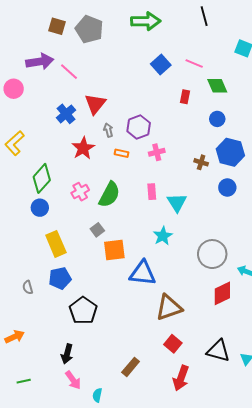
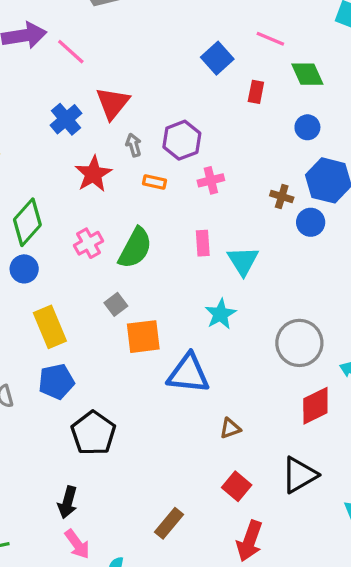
blue square: (161, 65) -> (217, 58), moved
blue circle: (227, 188) -> (311, 222), moved
brown triangle: (169, 307) -> (230, 428), size x0.5
black triangle: (218, 351) -> (299, 475), moved, turned -45

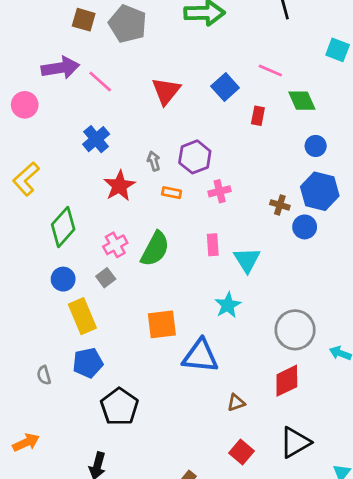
red triangle: (113, 103) -> (166, 91), moved
blue circle: (307, 127) -> (316, 146), moved
blue circle: (24, 269) -> (63, 279), moved
gray square: (116, 304) -> (106, 278), moved
red diamond: (315, 406) -> (287, 381), moved

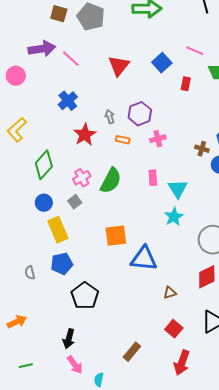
cyan star: (228, 305) -> (174, 217), moved

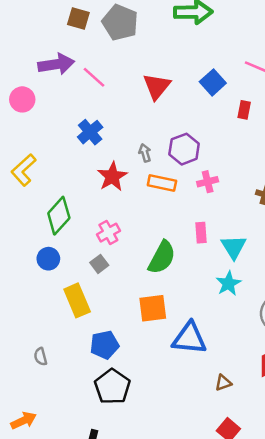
orange rectangle: (123, 140) -> (162, 183), size x1.5
green semicircle: (111, 181) -> (162, 257), moved
blue circle: (44, 203) -> (48, 259), moved
blue pentagon: (62, 264) -> (104, 345), moved

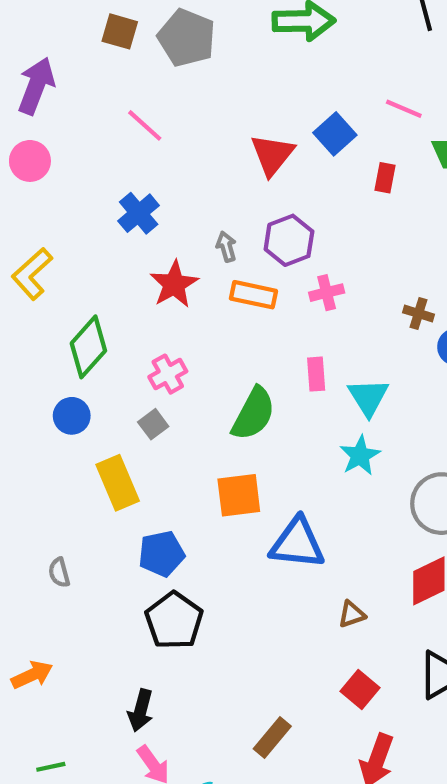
purple arrow: (56, 64) -> (36, 86), moved, turned -60
red triangle: (157, 86) -> (272, 155), moved

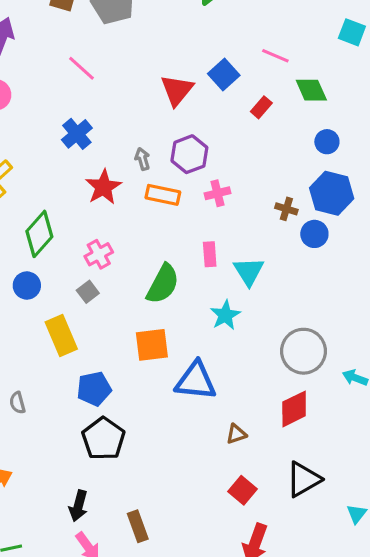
red rectangle: (385, 178) -> (261, 107), turned 30
cyan star: (360, 456) -> (225, 315), moved
brown rectangle: (272, 738) -> (138, 526), moved, turned -60

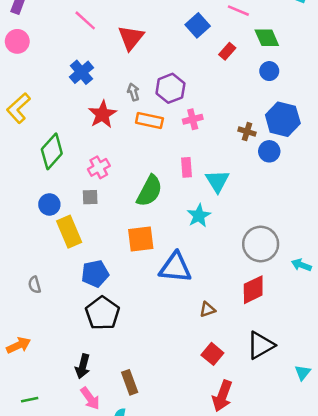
red triangle: (177, 90) -> (131, 38), moved
blue circle: (327, 142) -> (269, 71), moved
blue circle: (27, 286) -> (49, 204), moved
gray square: (88, 292) -> (90, 197), turned 35

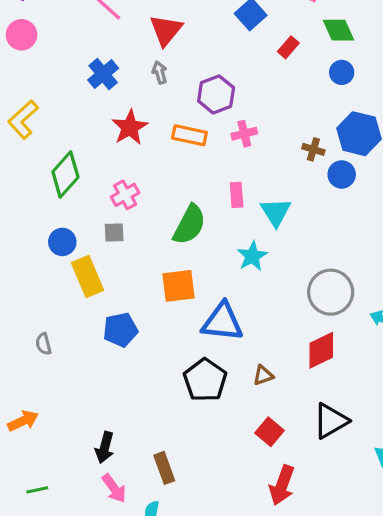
gray arrow: (133, 92) -> (160, 72), moved
black pentagon: (102, 313) -> (205, 380), moved

